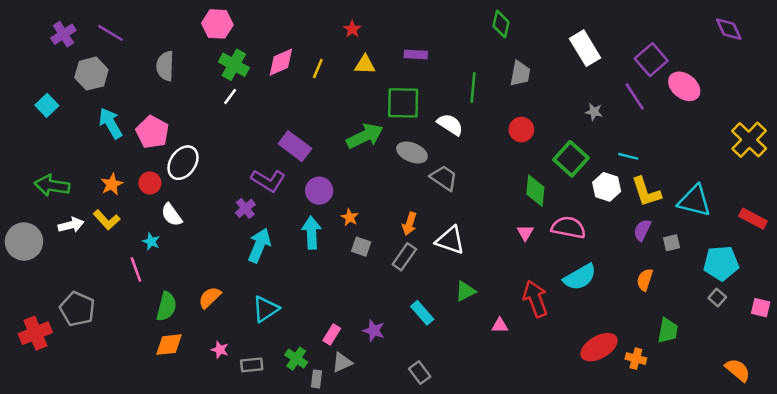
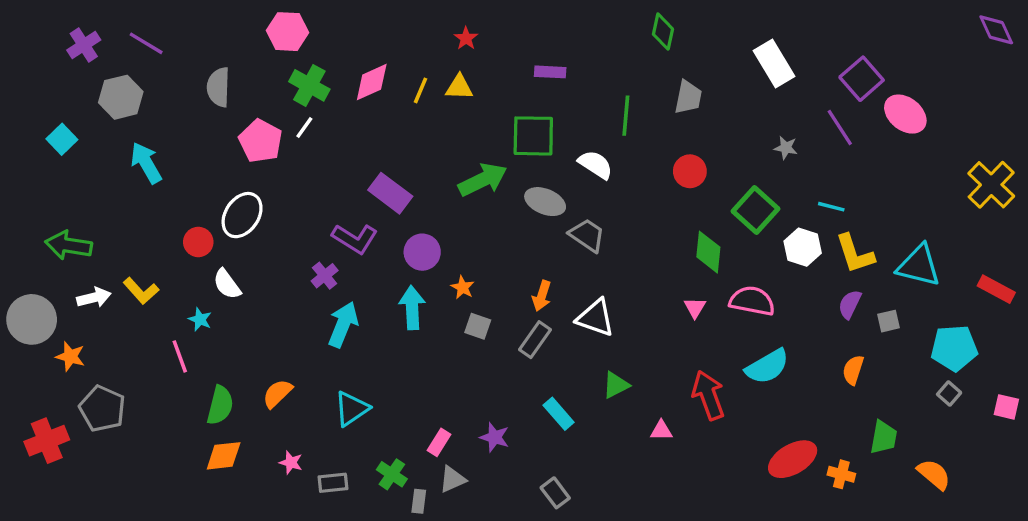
purple diamond: (729, 29) -> (996, 30), moved
yellow triangle: (365, 65) -> (459, 87), moved
pink pentagon: (152, 132) -> (261, 141), moved
orange star: (112, 184) -> (70, 356), moved, turned -30
orange semicircle: (738, 370) -> (934, 474), moved

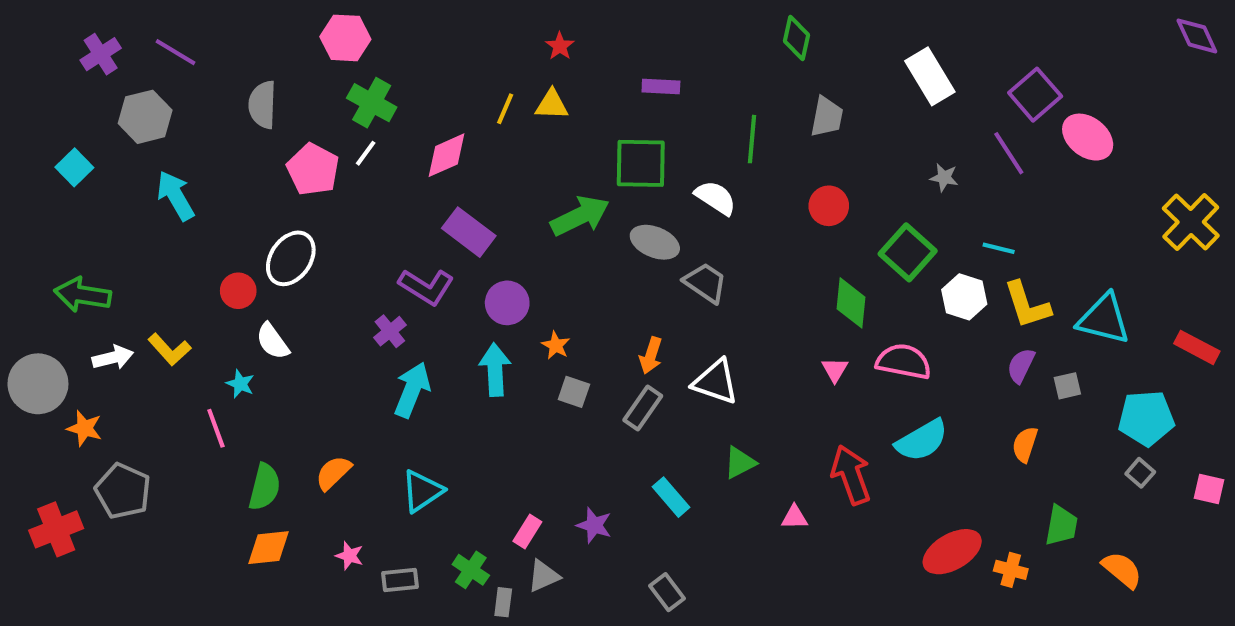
pink diamond: (372, 82) -> (447, 155), moved

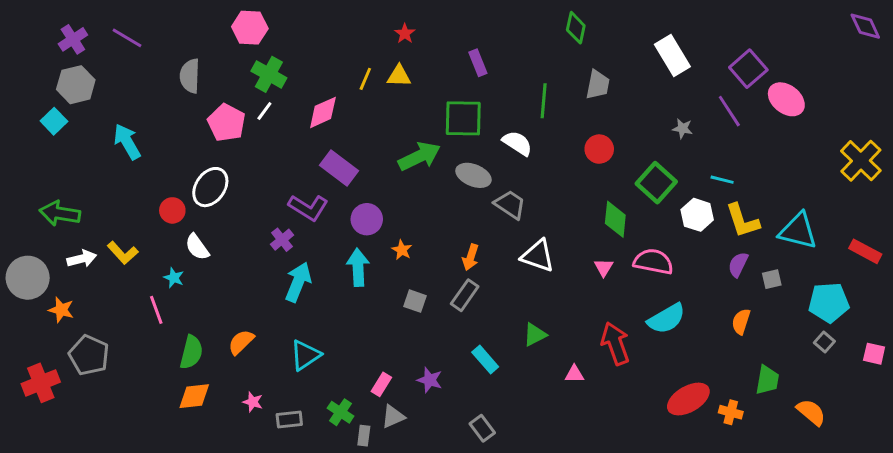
purple rectangle: (661, 86) -> (478, 63), turned 65
gray hexagon: (145, 117) -> (76, 85), moved
white triangle: (716, 382) -> (538, 256), moved
gray square: (574, 392) -> (415, 301), moved

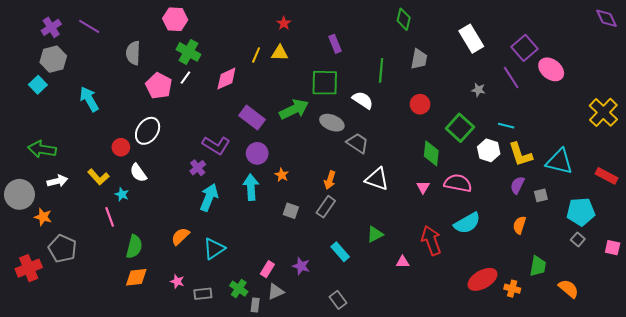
purple rectangle: (339, 168) -> (252, 118), moved
yellow L-shape: (123, 253) -> (98, 177), moved
orange semicircle: (241, 342) -> (180, 236), moved

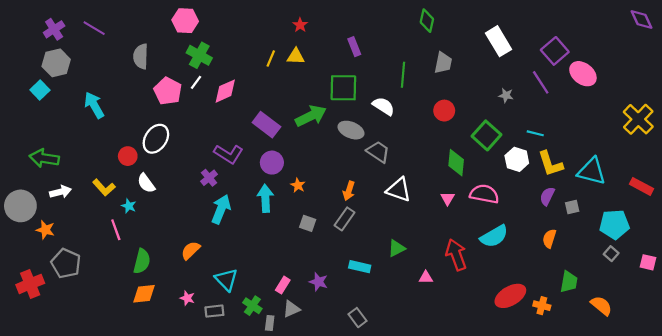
pink diamond: (226, 79) -> (225, 91), moved
cyan triangle: (214, 249) -> (226, 280), moved, turned -40
cyan rectangle: (340, 252) -> (360, 267), turned -36

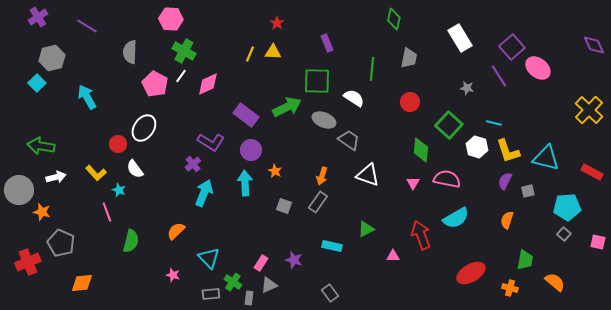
purple diamond: (641, 20) -> (594, 45), moved
purple cross: (54, 29) -> (38, 17), moved
orange diamond: (144, 294) -> (82, 283), moved
orange cross: (542, 306) -> (510, 288), moved
gray rectangle: (214, 311) -> (211, 294), moved

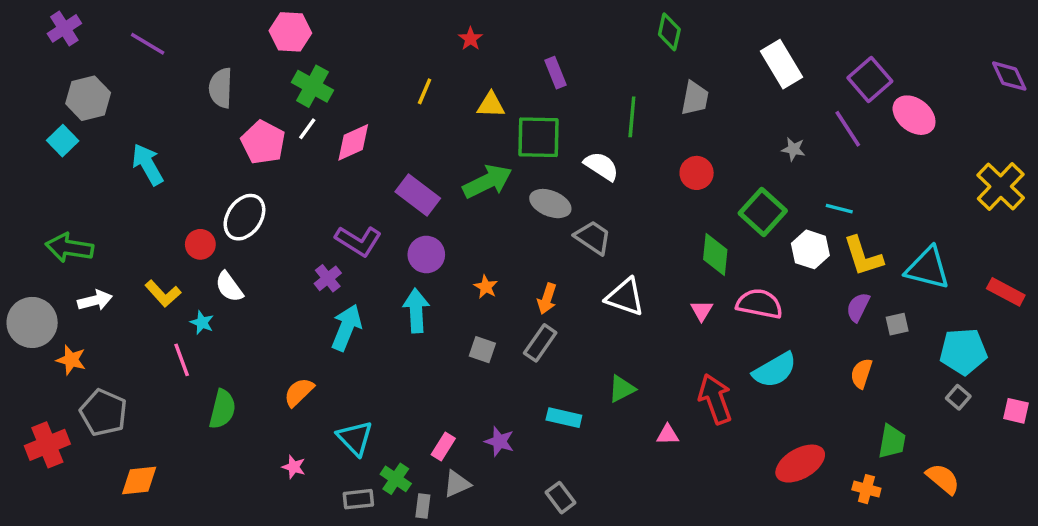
yellow triangle: (273, 52) -> (491, 105), moved
orange star: (275, 171) -> (486, 287), moved

